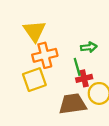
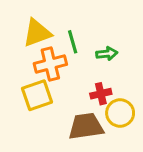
yellow triangle: (34, 31) -> (37, 33), turned 45
green line: (77, 67) -> (73, 42), moved

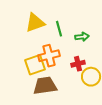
orange cross: (50, 64) -> (49, 56), moved
brown trapezoid: (86, 126) -> (45, 86), moved

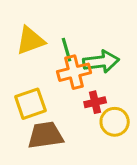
green arrow: (82, 37) -> (101, 62), size x1.6
orange cross: (49, 56) -> (74, 72), moved

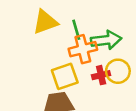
yellow square: (30, 104) -> (65, 76), moved
yellow circle: (115, 122) -> (118, 71), moved

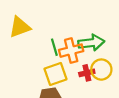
yellow triangle: (45, 22) -> (20, 27), moved
green line: (76, 30) -> (54, 47), moved

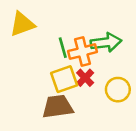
yellow circle: (101, 70) -> (118, 90), moved
red cross: (87, 73) -> (85, 78), moved, turned -32

